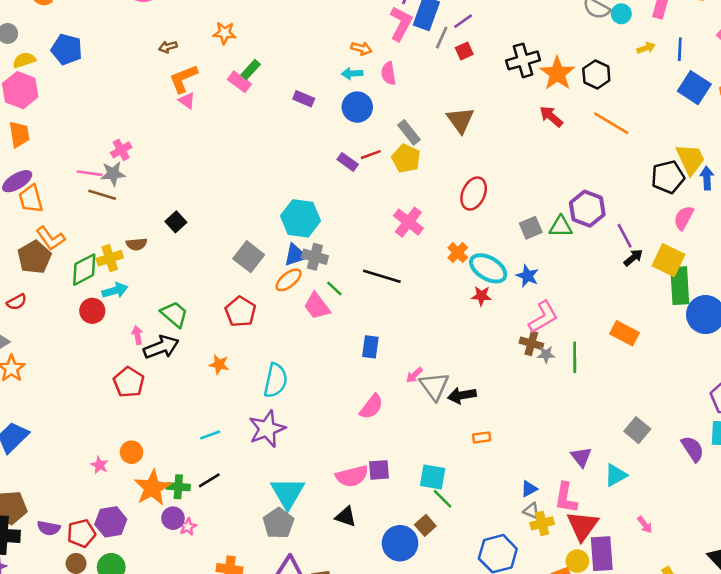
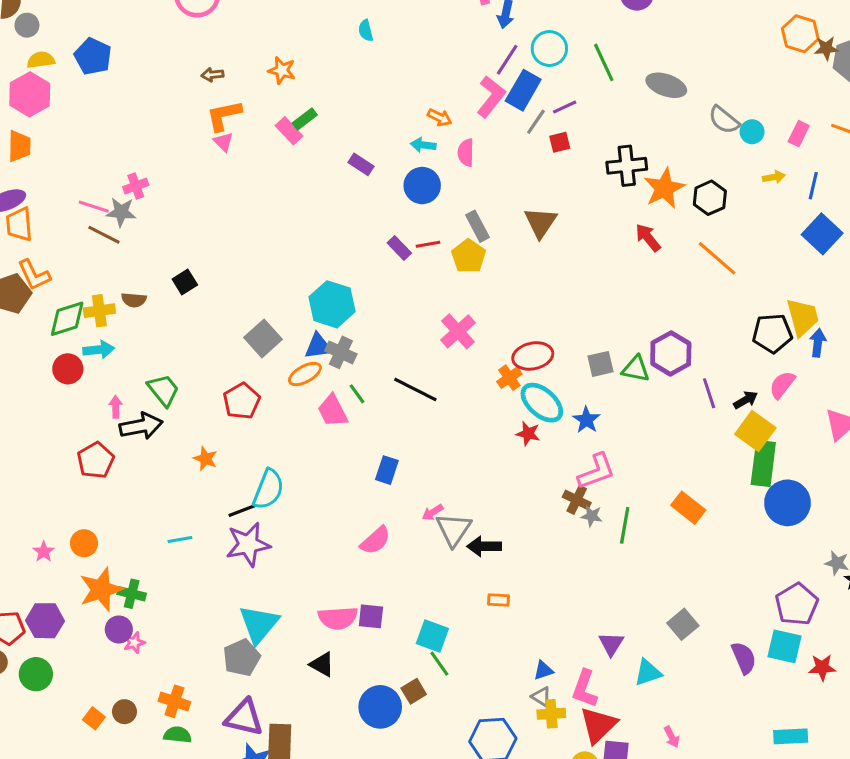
red ellipse: (474, 194) -> (533, 356), moved, turned 44
black arrow: (633, 258) -> (746, 400), moved
black line: (209, 480) -> (242, 511), moved

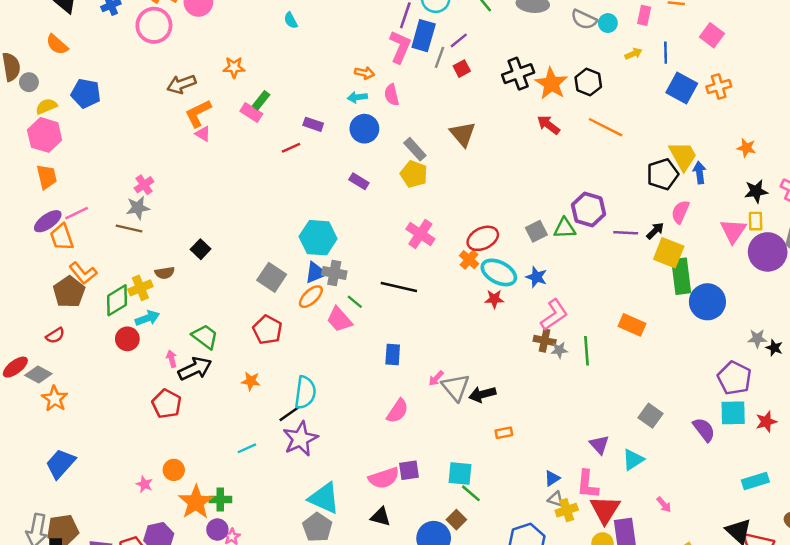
brown arrow: (212, 75) -> (181, 84), size x1.6
pink line: (94, 207) -> (77, 213), moved, turned -30
red line: (428, 244) -> (291, 148), moved
purple line: (709, 393) -> (626, 233), turned -55
cyan triangle: (259, 624) -> (324, 498), turned -32

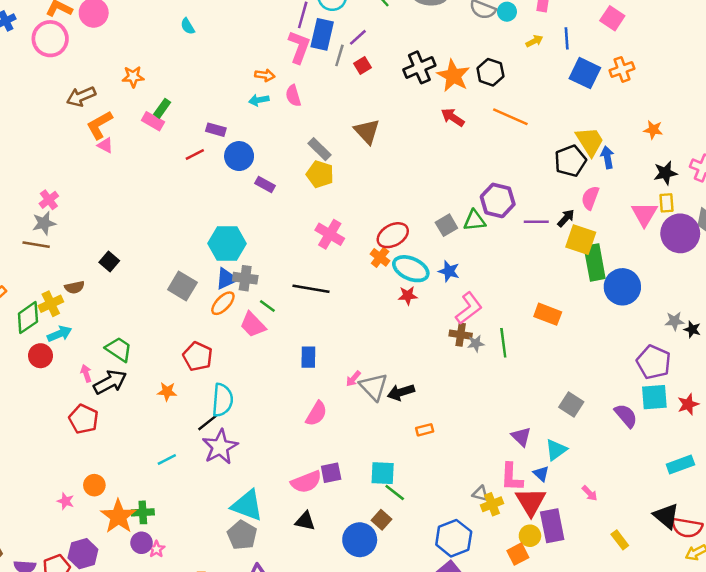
blue circle: (364, 129) -> (239, 156), moved
red pentagon: (267, 330) -> (198, 356), moved
blue triangle: (552, 478) -> (541, 474), moved, turned -42

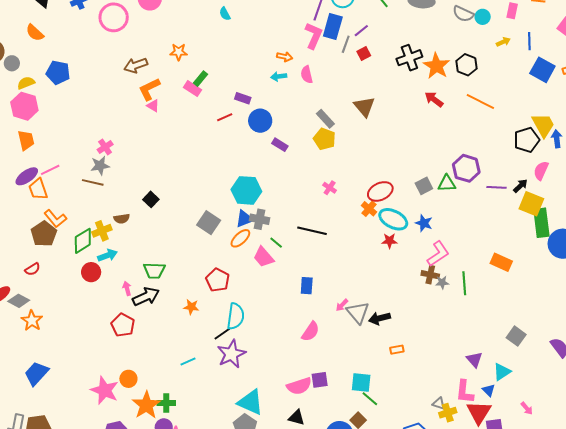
pink cross: (330, 234) -> (330, 188), size x0.6
green trapezoid: (119, 349) -> (154, 271), turned 145
pink star: (66, 501) -> (105, 390), size x2.0

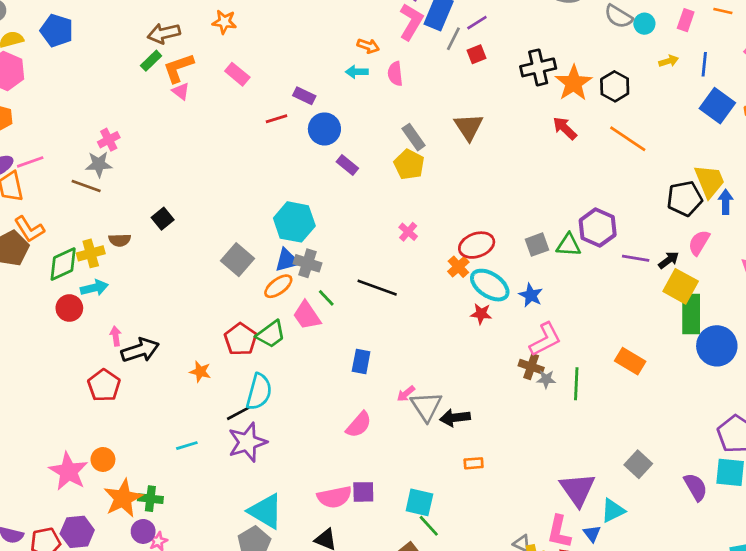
green rectangle: (200, 79) -> (151, 61), moved
green trapezoid: (154, 271) -> (271, 334), moved, turned -45
purple triangle: (474, 360) -> (578, 489), size x1.6

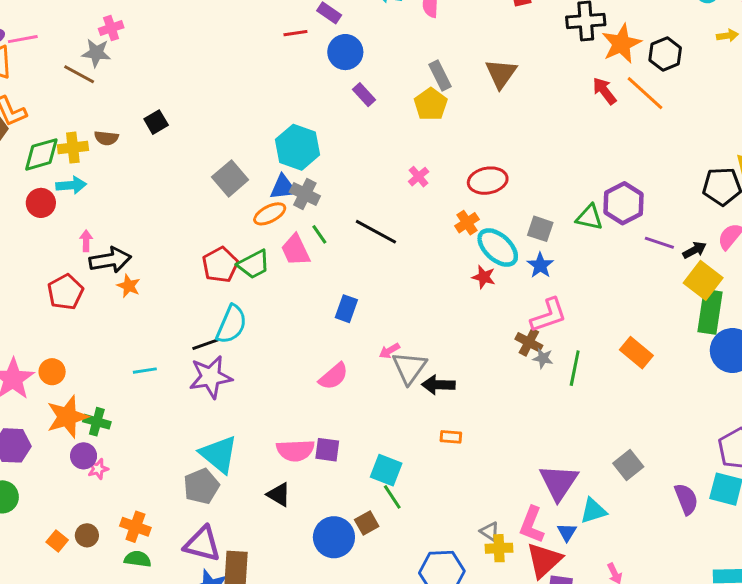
orange line: (628, 139) -> (645, 93), moved
red ellipse: (477, 245) -> (488, 181), moved
gray square: (537, 245) -> (540, 229), moved, turned 30
orange star: (200, 372) -> (129, 286), moved

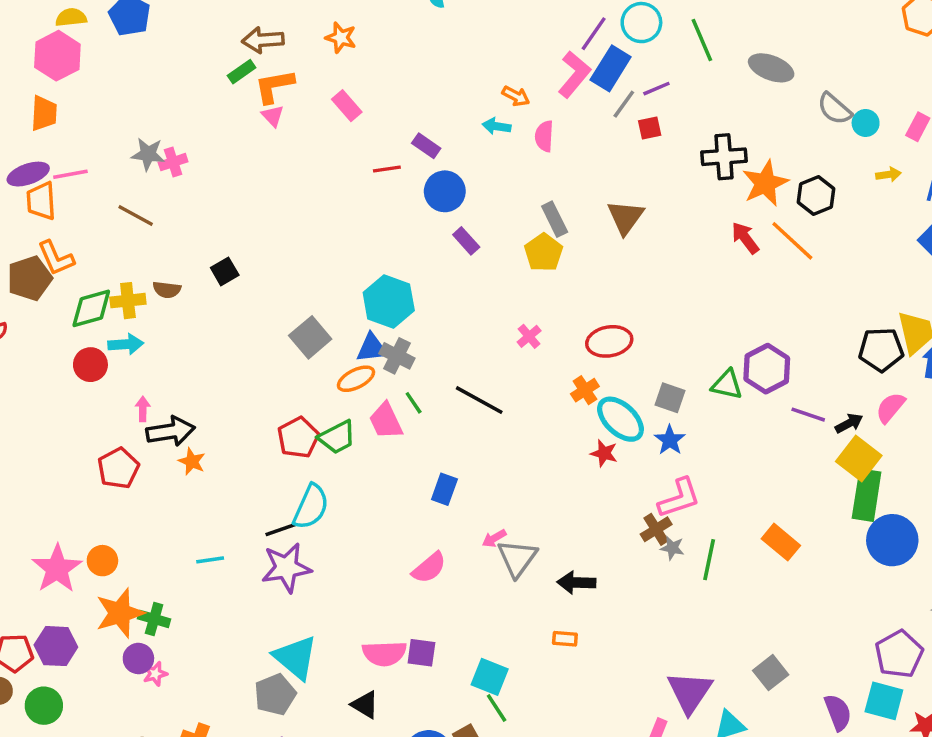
gray star: (96, 53) -> (148, 154), moved
brown cross: (529, 342) -> (656, 529), turned 30
black arrow: (438, 385) -> (576, 583), moved

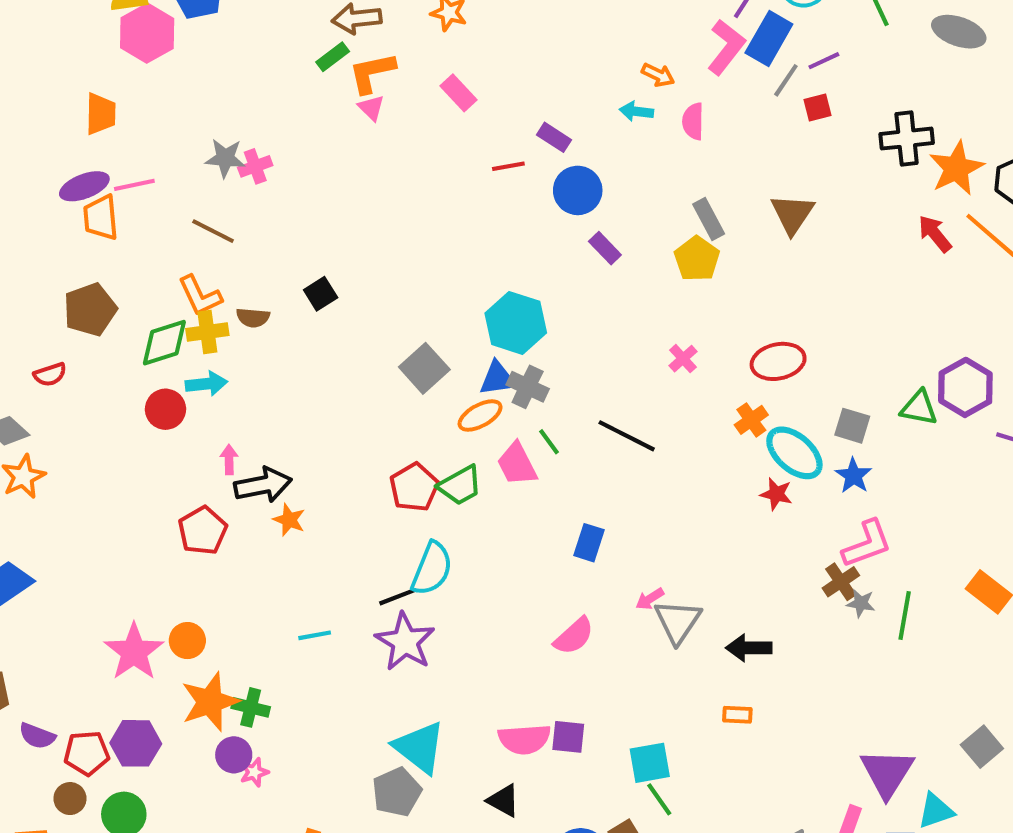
pink hexagon: (57, 56) -> (147, 33), moved
orange L-shape: (56, 258) -> (200, 296), moved
purple star: (286, 568) -> (405, 642), turned -30
cyan square: (490, 677) -> (650, 763), turned -30

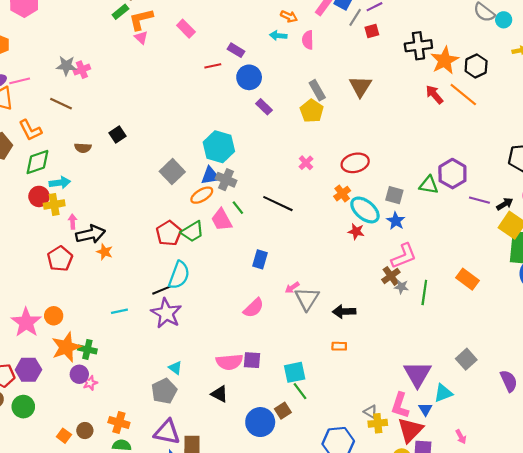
orange L-shape: (200, 296) -> (30, 130), moved
yellow cross: (207, 332) -> (54, 205), moved
cyan triangle: (419, 747) -> (175, 368), size x0.5

